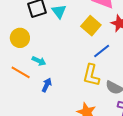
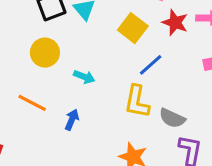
yellow circle: (20, 38) -> (45, 53), moved
cyan arrow: (39, 61) -> (84, 77), moved

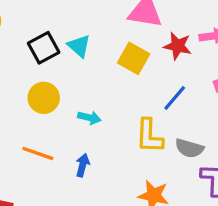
blue line: (151, 65) -> (175, 98), moved

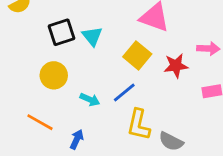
red star: (178, 46) -> (176, 66), moved, turned -30
blue line: (175, 98) -> (124, 92), moved

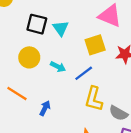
black square: (62, 32) -> (37, 24), turned 30
yellow square: (137, 55) -> (95, 45), turned 30
cyan arrow: (90, 99) -> (58, 67), moved

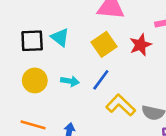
yellow L-shape: (94, 99) -> (121, 105), turned 135

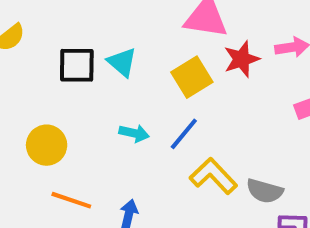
red star: (140, 45) -> (242, 59), moved
yellow circle: (35, 80) -> (47, 145), moved

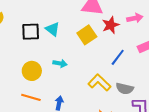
blue line: (184, 134) -> (118, 57), moved
yellow circle: (47, 145) -> (32, 71), moved

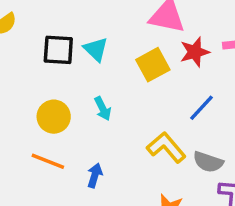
cyan arrow: (60, 63) -> (103, 109), turned 48

